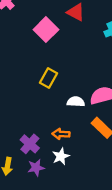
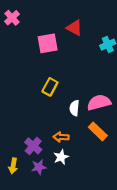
pink square: (46, 30) -> (48, 43), turned 35
white semicircle: (76, 102) -> (74, 108), turned -88

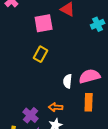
yellow rectangle: (50, 87) -> (41, 54), moved
orange rectangle: (98, 131) -> (89, 102), turned 48

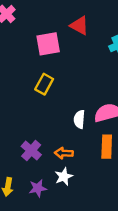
purple cross: (31, 115) -> (31, 150), moved

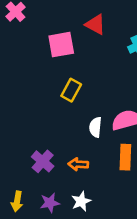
yellow rectangle: (44, 84) -> (71, 90), moved
white star: (64, 177) -> (81, 201), moved

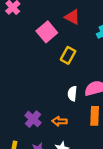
pink square: (61, 45) -> (47, 32), turned -30
yellow rectangle: (71, 90) -> (68, 55), moved

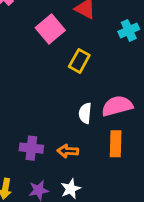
purple cross: (33, 119) -> (31, 148), turned -35

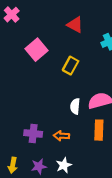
pink square: (50, 29) -> (37, 50), moved

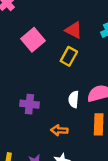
red triangle: (75, 25) -> (74, 30), moved
purple cross: (33, 134) -> (29, 104), moved

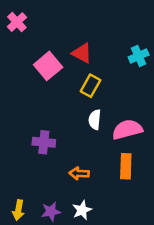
red triangle: (74, 30) -> (82, 53), moved
white semicircle: (74, 99) -> (95, 120), moved

